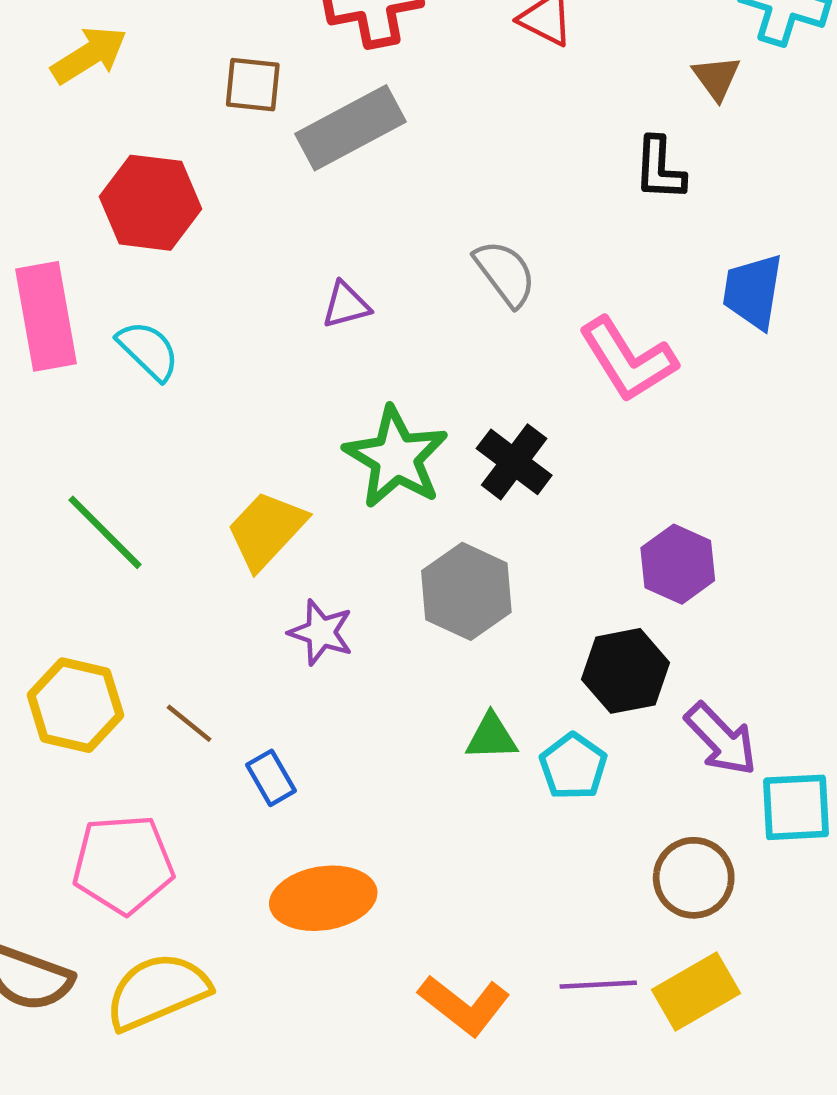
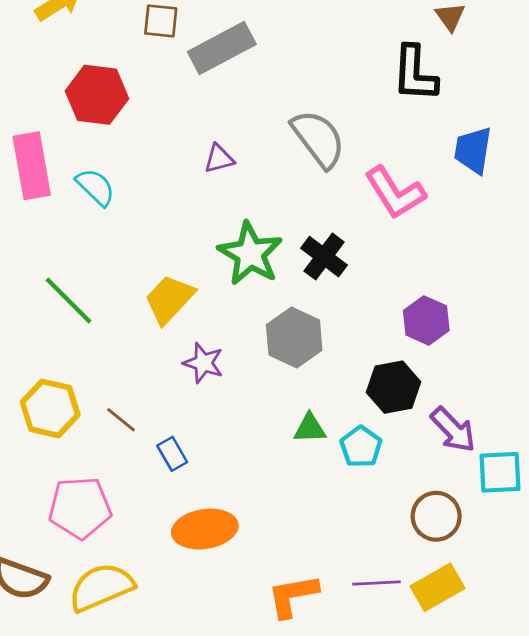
black L-shape: (660, 169) -> (415, 74), size x1.4
gray semicircle: (505, 273) -> (318, 139), size x1.4
orange L-shape: (464, 1005) -> (293, 596), turned 132

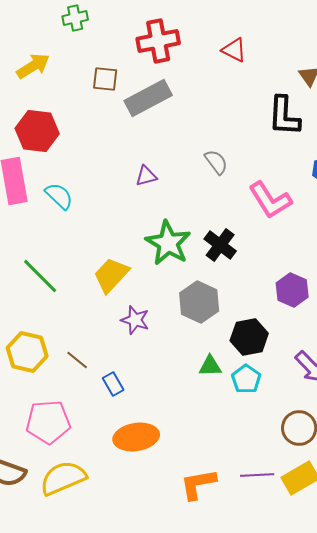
red hexagon: (97, 95) -> (37, 131), moved
gray semicircle: (318, 139) -> (216, 162), size x0.6
black hexagon: (394, 387) -> (249, 337), moved

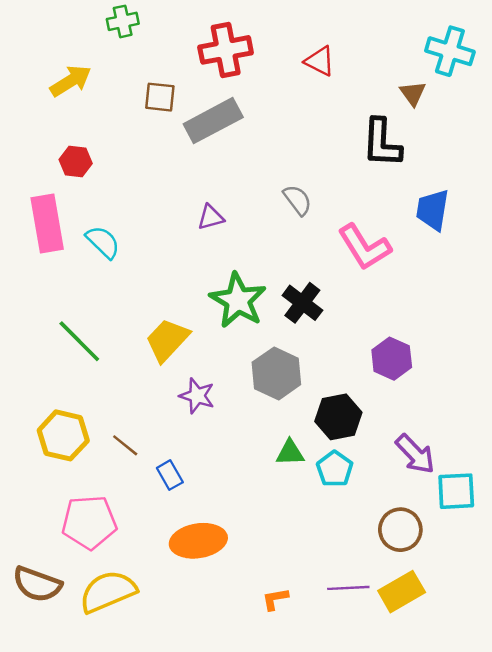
red hexagon: (37, 131) -> (76, 162), size x0.6
orange L-shape: (198, 484) -> (275, 599), size x0.6

